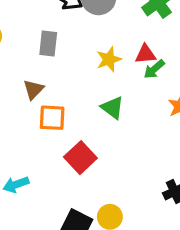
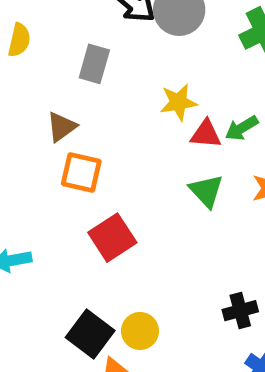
red triangle: (146, 54) -> (206, 134), moved
green triangle: (112, 108) -> (206, 191), moved

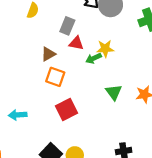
green arrow: (242, 128) -> (94, 58), moved
red triangle: (206, 134) -> (76, 43), moved

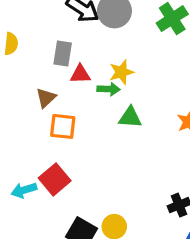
green arrow: (94, 58) -> (109, 89), turned -140
green triangle: (114, 92) -> (130, 117), moved, turned -36
red square: (67, 109) -> (55, 179), moved

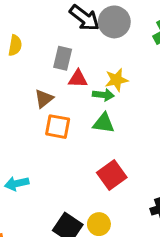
green triangle: (130, 117) -> (104, 123), moved
red square: (55, 179) -> (112, 175), moved

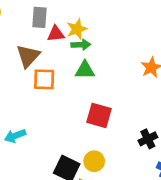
yellow star: (116, 80) -> (77, 29), moved
brown triangle: (44, 99) -> (28, 56), size x1.4
red square: (112, 175) -> (99, 115), turned -30

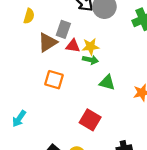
brown triangle: (28, 56) -> (48, 42), moved
green triangle: (85, 70) -> (107, 83), moved
cyan arrow: (15, 136) -> (19, 119), turned -49

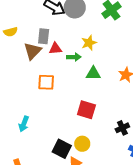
yellow semicircle: (29, 16) -> (11, 32), turned 72
yellow star: (91, 46) -> (89, 43), moved

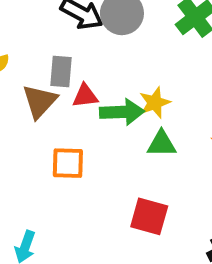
yellow star: (89, 43) -> (155, 103), moved
green arrow: (74, 57) -> (122, 112), size x1.5

